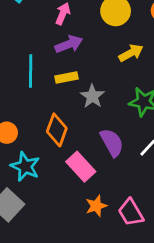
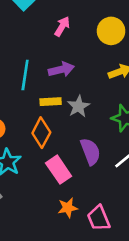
purple arrow: (69, 44) -> (61, 69), moved
yellow rectangle: (67, 77) -> (51, 102), moved

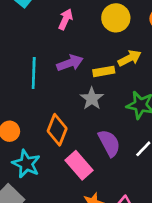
yellow rectangle: (51, 102) -> (104, 71), moved

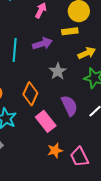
yellow arrow: (130, 58) -> (87, 53), moved
yellow rectangle: (104, 71) -> (70, 31), moved

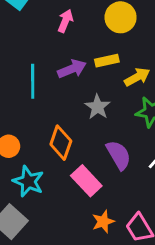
yellow rectangle: (70, 31) -> (107, 61), moved

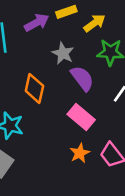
purple semicircle: (119, 155) -> (82, 78), moved
pink rectangle: (86, 181) -> (81, 117), moved

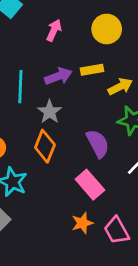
gray star: (63, 53) -> (50, 112), moved

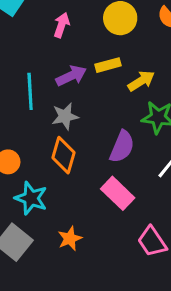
gray star: (50, 112) -> (65, 116), turned 30
purple semicircle: (98, 143) -> (122, 147), turned 56
orange star: (82, 223) -> (70, 239), moved

